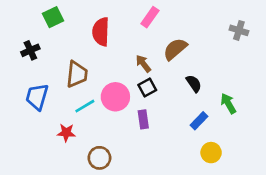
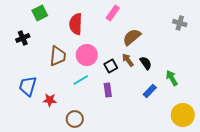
brown arrow: (143, 64) -> (128, 60), moved
blue trapezoid: (37, 97) -> (28, 86), moved
pink circle: (115, 97) -> (87, 55), moved
cyan line: (85, 106) -> (81, 80), moved
yellow circle: (211, 153) -> (183, 115), moved, size x1.5

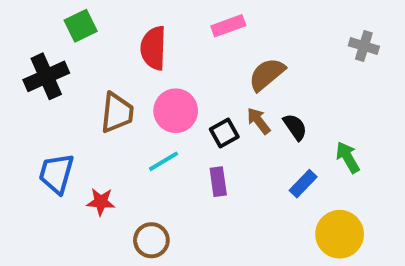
pink rectangle: (113, 13) -> (228, 26), turned 35
black cross: (23, 38) -> (46, 76), size x1.5
yellow circle: (183, 115) -> (340, 234), moved

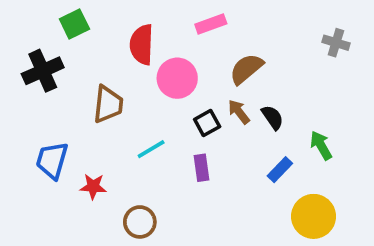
pink circle: (176, 111) -> (177, 78), moved

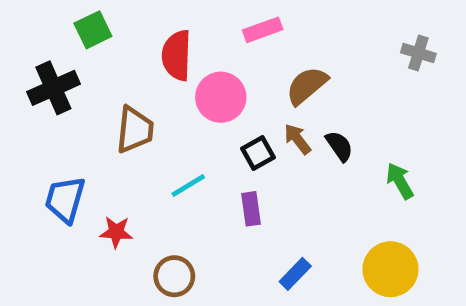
blue rectangle: (280, 170) -> (295, 274), moved

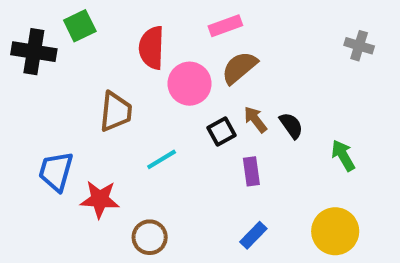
brown semicircle: (307, 86) -> (239, 68), moved
black cross: (53, 88) -> (34, 52), moved, turned 33
purple rectangle: (251, 209) -> (251, 171), moved
red star: (116, 232) -> (100, 199), size x1.4

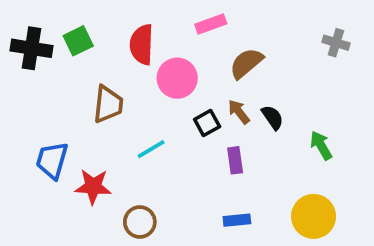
green square: (80, 26) -> (78, 41), moved
brown semicircle: (239, 68) -> (246, 63), moved
blue rectangle: (253, 235) -> (237, 220), turned 40

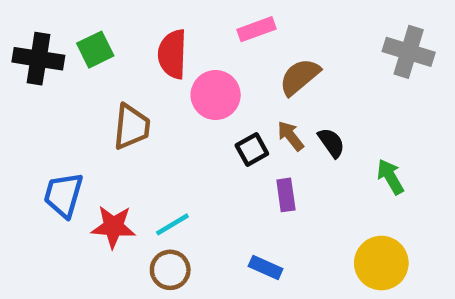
gray cross: (336, 43) -> (409, 52), size x1.5
cyan line: (151, 149) -> (172, 224), moved
blue rectangle: (237, 220) -> (266, 268), moved, turned 30

